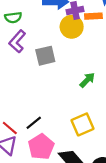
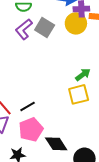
gray square: (45, 56) -> (45, 27), moved, turned 36
yellow square: (82, 124) -> (79, 94), moved

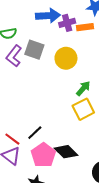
yellow circle: (76, 23) -> (66, 58), moved
black diamond: (56, 144) -> (66, 152), moved

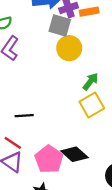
gray square: (34, 50) -> (60, 25), moved
black line: (35, 133) -> (24, 116), moved, turned 42

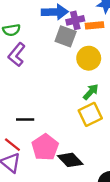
yellow circle: (69, 48) -> (89, 58), moved
pink pentagon: (49, 159) -> (45, 147), moved

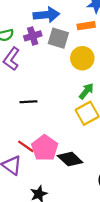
purple cross: (75, 20) -> (33, 36), moved
black line: (25, 120) -> (28, 102), moved
red line: (12, 145) -> (26, 146), moved

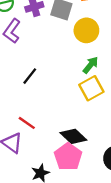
black line: (28, 102) -> (30, 76), turned -49
pink pentagon: (45, 148) -> (68, 157), moved

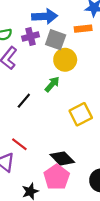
yellow circle: (86, 30) -> (65, 60), moved
green arrow: (91, 65) -> (52, 84), moved

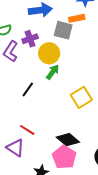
purple cross: (30, 37) -> (30, 39), moved
gray square: (56, 40) -> (63, 30), moved
yellow circle: (65, 60) -> (49, 53), moved

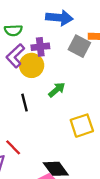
yellow circle: (49, 53) -> (32, 65), moved
black line: (28, 89) -> (24, 103), turned -63

